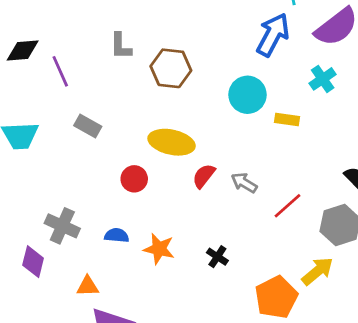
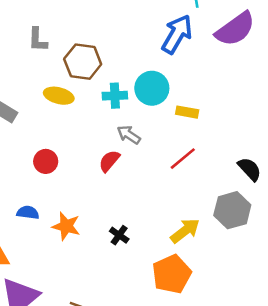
cyan cross: (323, 79) -> (115, 96), moved, turned 30
yellow ellipse: (172, 142) -> (59, 96), moved, size x0.7
gray arrow: (244, 183) -> (129, 135), moved
red line: (288, 206) -> (183, 159), moved
yellow arrow: (317, 271) -> (185, 231), moved

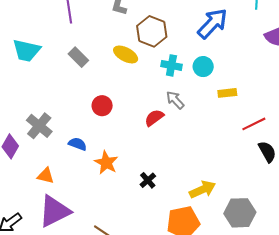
blue arrow: (177, 34) -> (213, 24), moved
cyan circle: (152, 88) -> (203, 67), size x0.7
yellow rectangle: (187, 112) -> (227, 93), turned -30
red line: (183, 159) -> (254, 124), moved
gray hexagon: (232, 210) -> (240, 213), moved

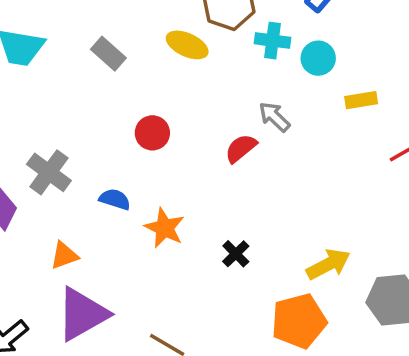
cyan cross: (171, 65) -> (272, 41), moved
orange triangle: (46, 176) -> (64, 255), turned -30

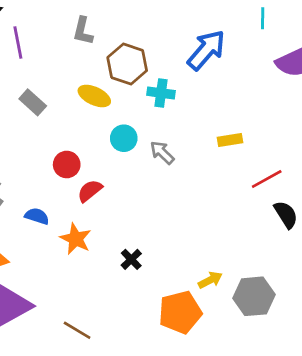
cyan circle: (318, 58) -> (124, 138), moved
red semicircle: (241, 148) -> (90, 191), moved
yellow arrow: (328, 264) -> (210, 280), moved, size x0.7

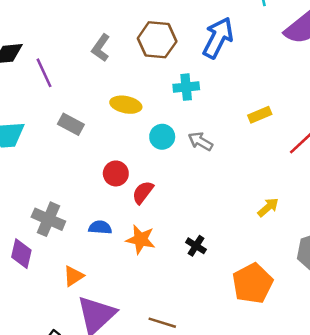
gray L-shape: (83, 31) -> (101, 48), turned 36
brown hexagon: (127, 64) -> (157, 40), moved
yellow arrow: (210, 280) -> (268, 207), moved

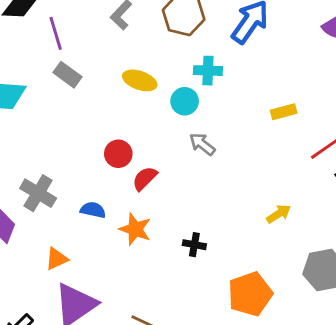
gray rectangle: (71, 124) -> (67, 75), moved
cyan circle: (162, 137) -> (185, 101), moved
gray arrow: (200, 141) -> (202, 144), moved
black cross: (196, 246) -> (194, 245), turned -30

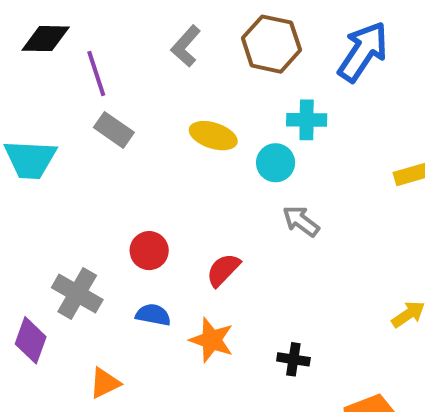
red circle: (118, 154) -> (149, 251), moved

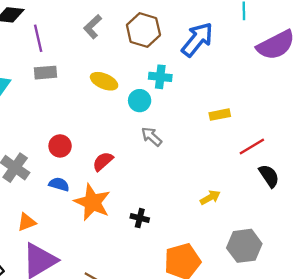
gray rectangle: (114, 130) -> (46, 73), turned -45
orange star: (212, 340) -> (92, 202), size x1.4

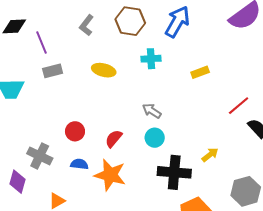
cyan circle: (140, 101) -> (155, 138), moved
yellow rectangle: (220, 115) -> (200, 72), moved
black cross: (140, 218) -> (174, 172), moved, size x2.0

